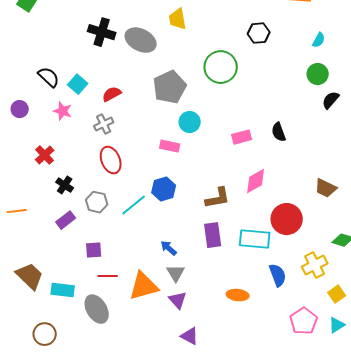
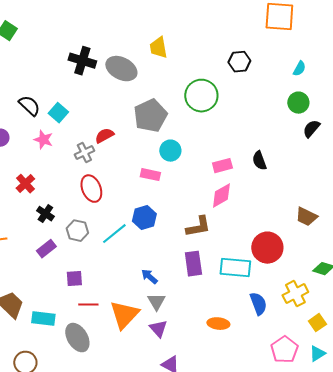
red semicircle: (112, 94) -> (104, 136), moved
pink diamond: (256, 181) -> (221, 196), moved
orange triangle: (144, 286) -> (124, 315), turned -32

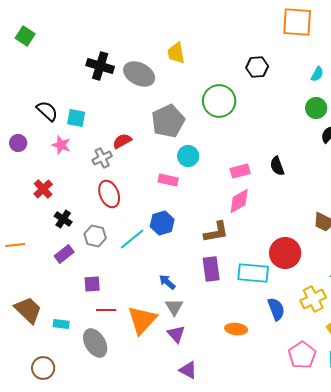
cyan square: (58, 113) -> (76, 118), turned -30
cyan rectangle: (43, 319) -> (61, 324), size x0.7

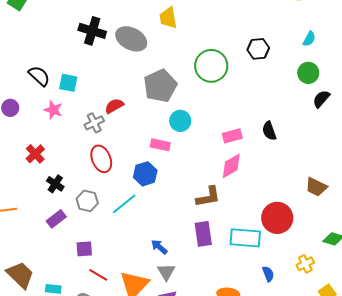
black hexagon: (257, 67) -> (258, 49), moved
blue hexagon: (162, 223) -> (145, 174), moved
yellow cross: (313, 299) -> (305, 264), size x0.7
blue semicircle: (276, 309) -> (268, 274), size x0.7
red line: (106, 310) -> (98, 275), turned 30

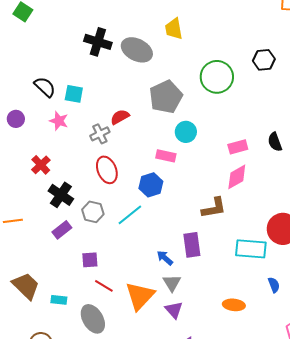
black cross: (55, 184) -> (61, 195), size x1.4
purple rectangle: (203, 234) -> (192, 245), moved

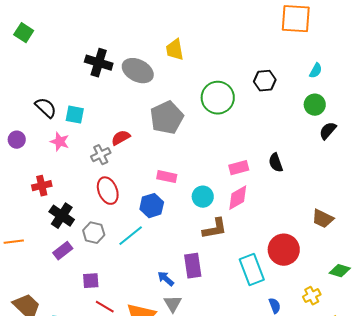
cyan circle: (186, 132) -> (203, 197), moved
red cross: (41, 165) -> (42, 186), turned 30
cyan rectangle: (251, 249) -> (252, 270), turned 64

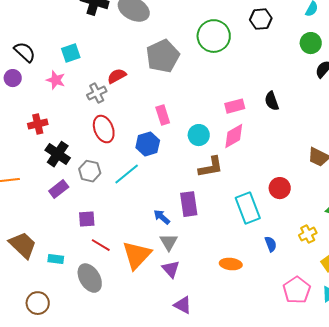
black semicircle: (46, 108) -> (25, 52), moved
cyan square: (75, 115) -> (71, 53), turned -30
pink rectangle: (167, 177) -> (163, 115), turned 60
red circle: (284, 250) -> (280, 188), size x0.7

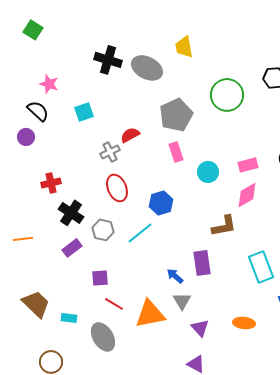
pink star: (56, 80) -> (49, 84), moved
pink rectangle: (163, 115) -> (176, 152), moved
cyan circle: (199, 135) -> (208, 172), moved
orange triangle: (137, 255) -> (150, 314), turned 36
purple triangle: (171, 269) -> (200, 328), moved

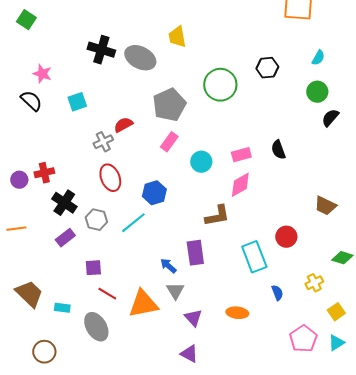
purple circle: (26, 137) -> (19, 180), moved
pink rectangle: (176, 152) -> (169, 142), turned 54

